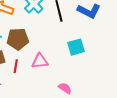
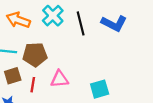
cyan square: (76, 47) -> (100, 89), moved

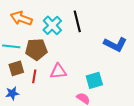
cyan cross: (53, 16) -> (52, 25), moved
blue L-shape: (114, 23) -> (115, 44), moved

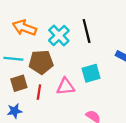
cyan square: (94, 80) -> (91, 73), moved

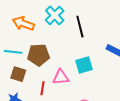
cyan cross: (59, 35) -> (55, 15), moved
brown square: (19, 83) -> (18, 74), turned 35
red line: (39, 92) -> (43, 88), moved

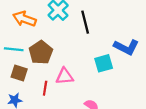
brown pentagon: (38, 55) -> (41, 52), turned -30
cyan square: (84, 65) -> (104, 63), moved

